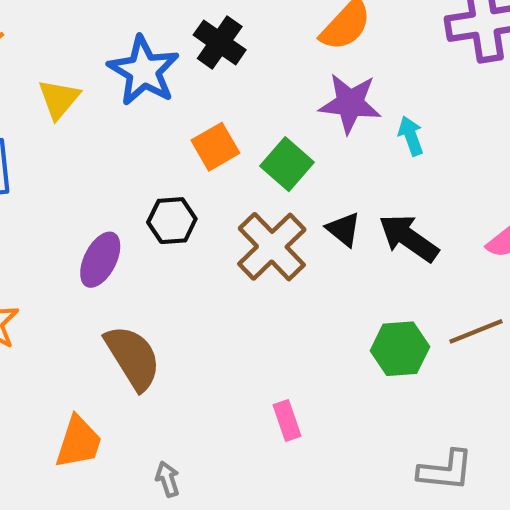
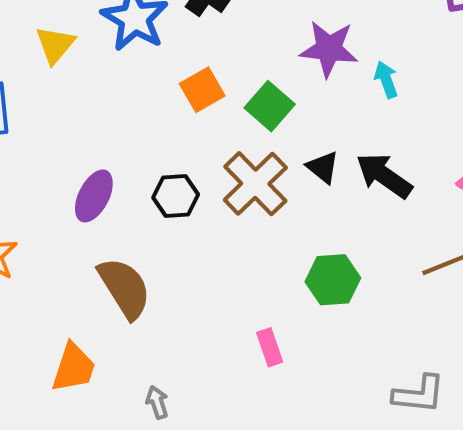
black hexagon: (172, 221) -> (176, 196), moved
green hexagon: (400, 349) -> (333, 280), moved

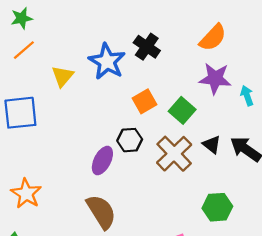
purple ellipse: (94, 196) -> (102, 161), moved
black hexagon: (176, 196) -> (130, 140), moved

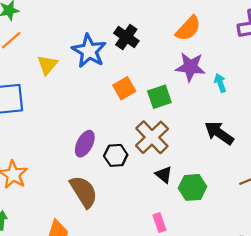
green square: (182, 110) -> (159, 97), turned 30
black hexagon: (130, 140) -> (116, 155), moved
black triangle: (212, 145) -> (164, 175), moved

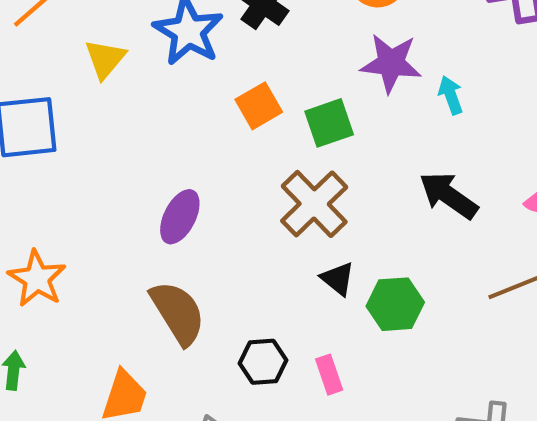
black hexagon: (116, 155) -> (263, 362), moved

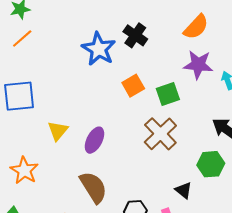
yellow triangle: (105, 59) -> (58, 131), moved
black triangle: (338, 279) -> (183, 190), moved
green hexagon: (395, 304) -> (211, 164), moved

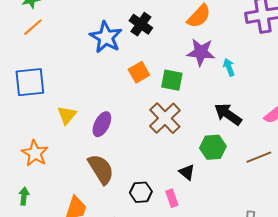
green square: (168, 94) -> (172, 80), turned 30

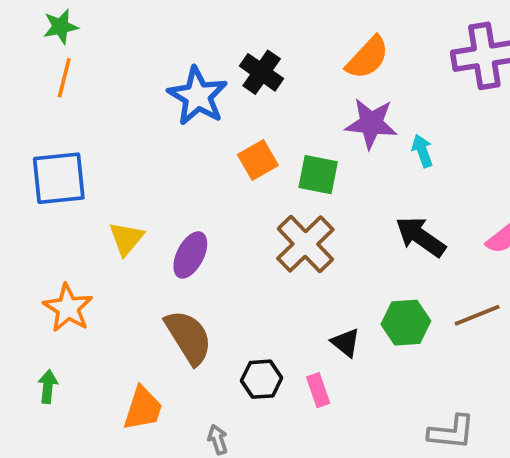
orange line: (33, 27) -> (64, 78), turned -35
green hexagon: (213, 147) -> (406, 323), moved

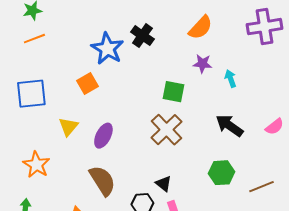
orange line: (64, 78) -> (34, 39), turned 55
purple star: (371, 123) -> (202, 64), size x0.7
orange square: (258, 160) -> (87, 84), moved
brown line: (477, 315) -> (262, 187), moved
black triangle: (346, 343) -> (163, 184), moved

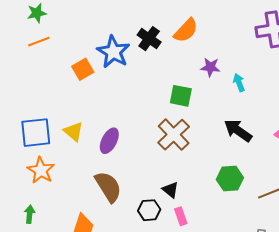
orange semicircle: (200, 28) -> (186, 30), moved
orange square: (87, 84) -> (83, 69), moved
blue square: (31, 94) -> (36, 133), moved
yellow triangle: (68, 127) -> (74, 132), turned -30

